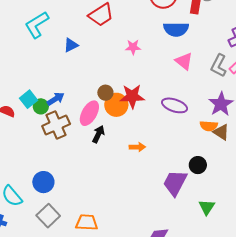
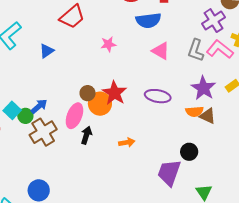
red star: (132, 96) -> (115, 93), turned -30

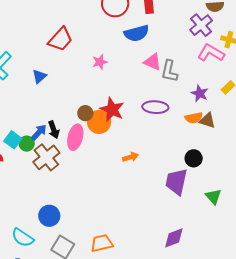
gray L-shape: (196, 50) -> (169, 71), moved
purple star: (203, 88) -> (200, 93), size x0.7
black arrow: (86, 135) -> (54, 130), moved, turned 150

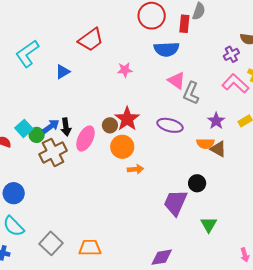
purple cross: (201, 25) -> (231, 54), size x0.7
brown circle: (85, 113) -> (110, 125), moved
orange circle: (99, 122) -> (122, 147), moved
blue circle: (49, 216) -> (14, 193), moved

